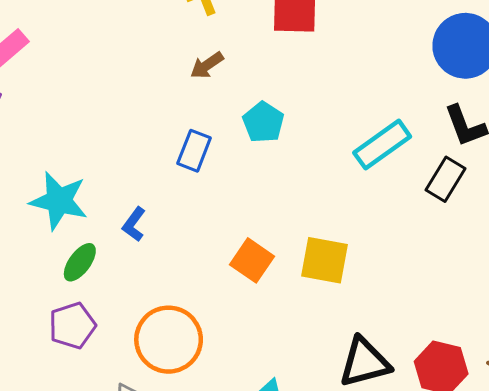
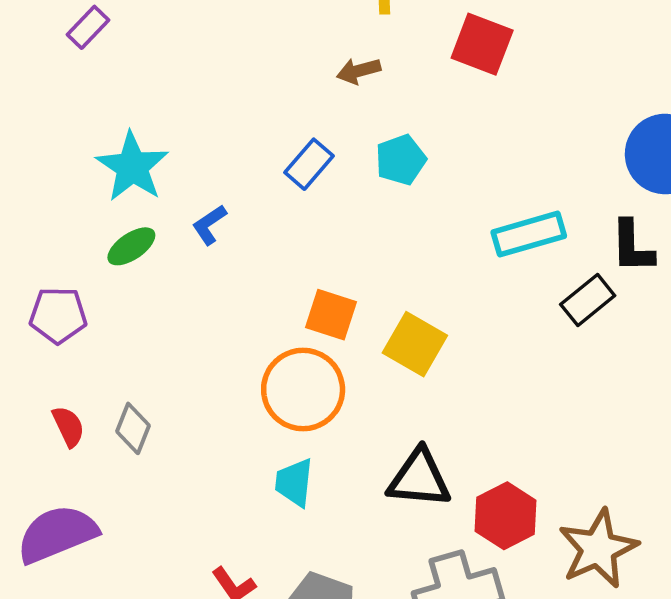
orange square: (252, 260) -> (331, 315), turned -36
purple pentagon: (72, 326) -> (58, 315), moved
orange circle: (169, 340) -> (303, 389), moved

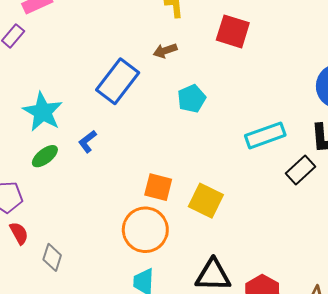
blue rectangle: (309, 164) -> (118, 81), moved, size x1.6
red semicircle: (68, 426) -> (19, 233), moved

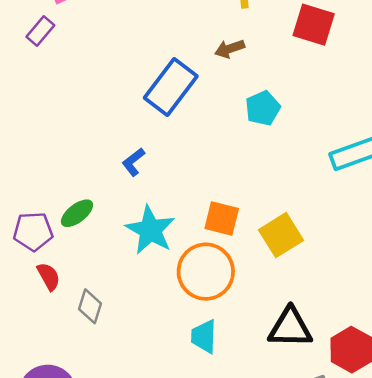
cyan star: (43, 112) -> (150, 230), moved
green ellipse: (45, 156) -> (77, 213), moved
yellow square: (206, 201) -> (281, 235), turned 32

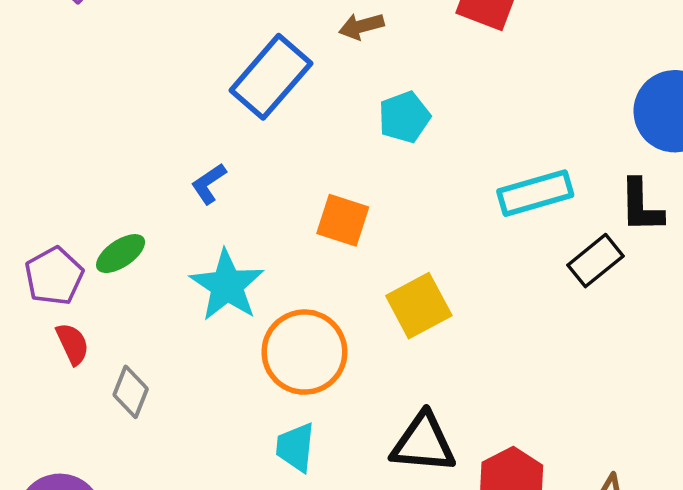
orange square: (222, 219) -> (343, 220), moved
purple pentagon: (33, 231) -> (54, 276), turned -30

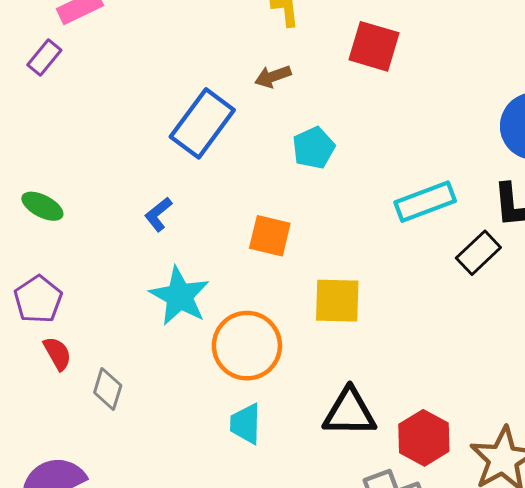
green ellipse: (121, 254) -> (42, 206), moved, turned 66
yellow square: (419, 306) -> (337, 301), turned 34

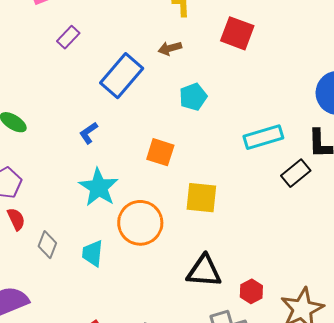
purple rectangle: (44, 58) -> (68, 37), moved
cyan trapezoid: (246, 424) -> (93, 253), moved
red hexagon: (424, 438) -> (251, 291), size x0.7

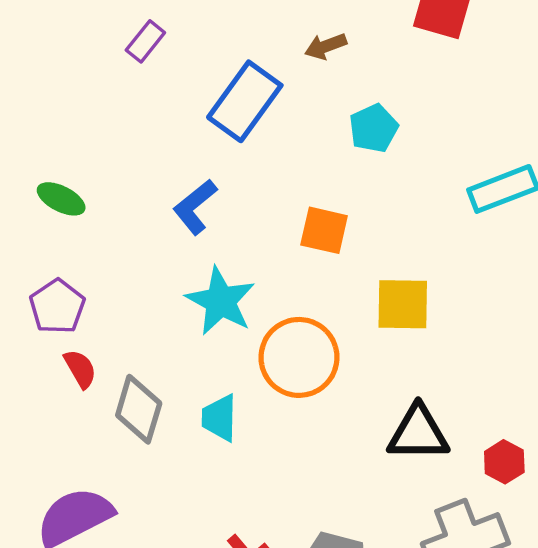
blue L-shape: (89, 133) -> (195, 207), size x1.4
gray diamond: (47, 245) -> (139, 409), size x1.4

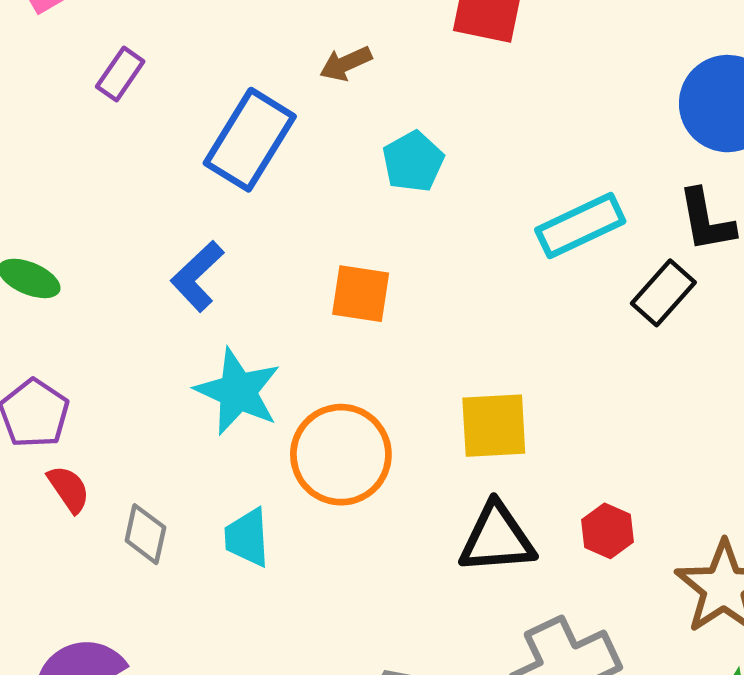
yellow square: (403, 304) -> (494, 426), moved
gray diamond: (139, 409) -> (145, 534), size x0.7
red hexagon: (504, 462) -> (607, 531), moved

